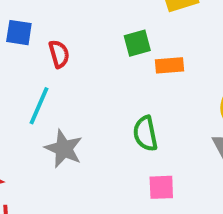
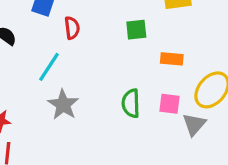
orange rectangle: (169, 65) -> (172, 59), moved
pink square: (161, 187) -> (169, 104), moved

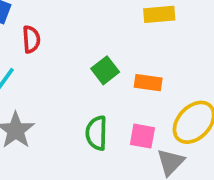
green square: (136, 30) -> (105, 70), moved, turned -35

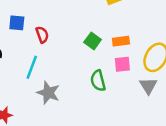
pink square: (142, 136) -> (122, 64), moved

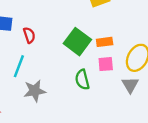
green square: (93, 41) -> (77, 42), size x1.6
gray star: (48, 93) -> (35, 91), turned -30

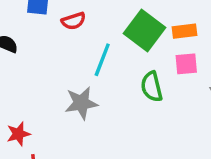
red semicircle: (29, 35) -> (74, 21), turned 91
cyan line: (19, 66) -> (102, 60), moved

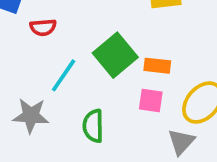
green semicircle: (152, 87) -> (93, 126), moved

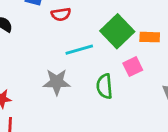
cyan line: (64, 75) -> (79, 50), turned 44
pink square: (151, 100) -> (133, 67), moved, turned -30

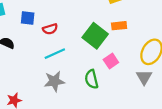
orange rectangle: (150, 37) -> (119, 26), moved
cyan line: (79, 50) -> (55, 54), moved

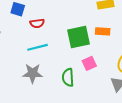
green square: (95, 36) -> (78, 37), turned 30

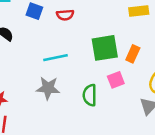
red semicircle: (37, 23) -> (65, 15), moved
orange rectangle: (103, 31) -> (133, 54), moved, turned -72

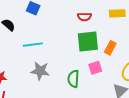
red semicircle: (65, 15) -> (84, 17), moved
cyan line: (55, 58) -> (33, 45), moved

